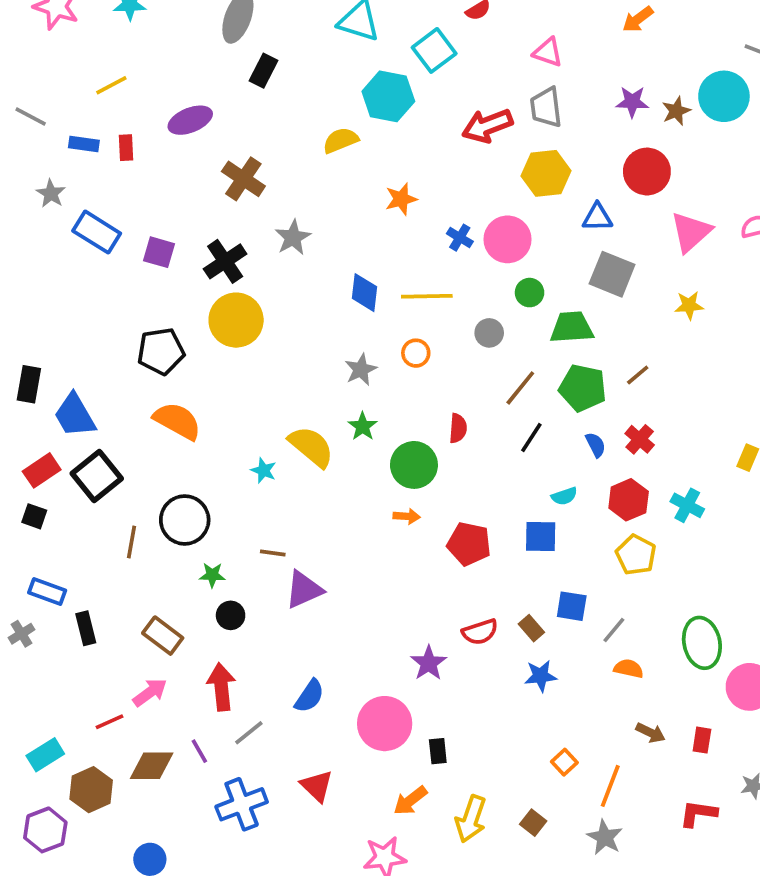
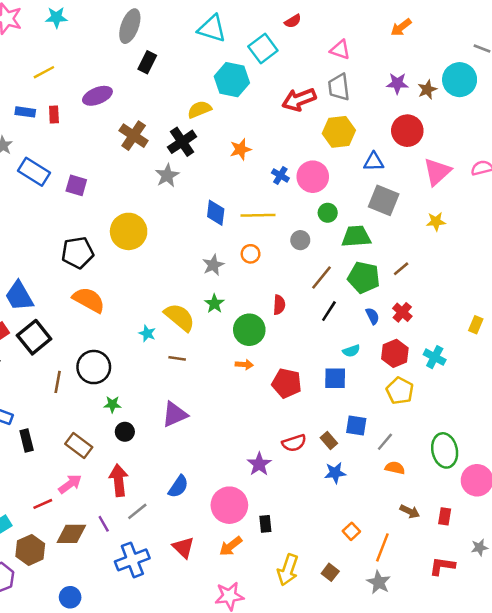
black cross: (225, 261) -> (182, 142), moved
brown line: (273, 553) -> (177, 358), moved
orange arrow: (410, 801) -> (231, 546), moved

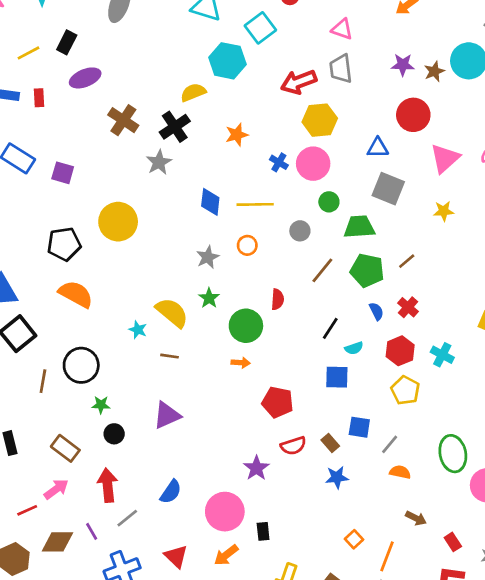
black rectangle: (147, 62) -> (67, 42), moved
yellow hexagon: (339, 132) -> (320, 120), moved
black line: (329, 311) -> (330, 328), moved
red pentagon: (287, 383) -> (278, 402), moved
red rectangle: (445, 516) -> (453, 542), moved, turned -42

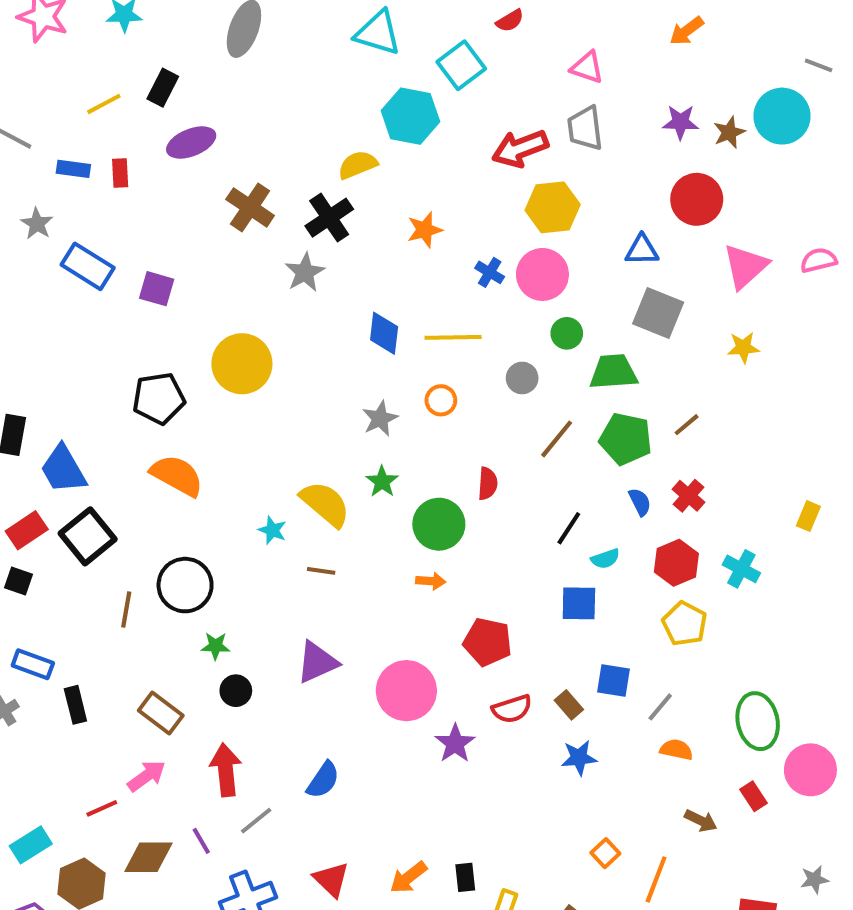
pink circle: (225, 512) -> (406, 691), moved
black rectangle: (263, 531) -> (465, 877), moved
red rectangle: (453, 542) -> (754, 796), moved

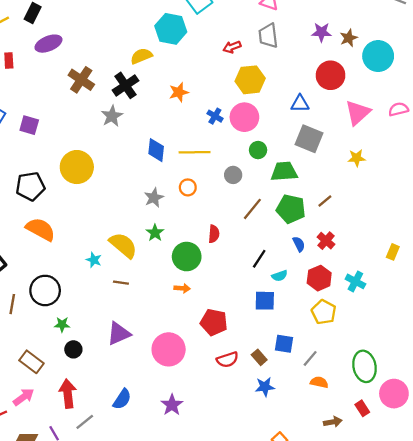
cyan circle: (782, 116) -> (378, 56), moved
red arrow: (520, 149) -> (232, 47), size x0.6
purple star: (455, 743) -> (172, 405), moved
brown arrow: (701, 821) -> (333, 422), turned -36

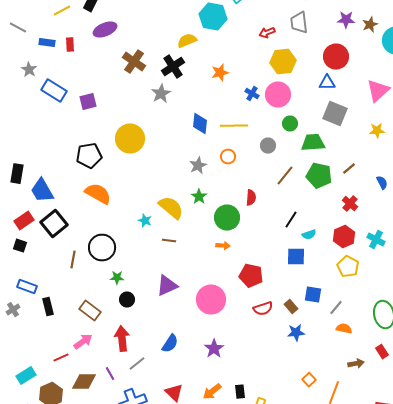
red circle: (331, 75) -> (336, 57), moved
purple square: (29, 125) -> (88, 102), turned -30
blue semicircle: (299, 244) -> (382, 183), moved

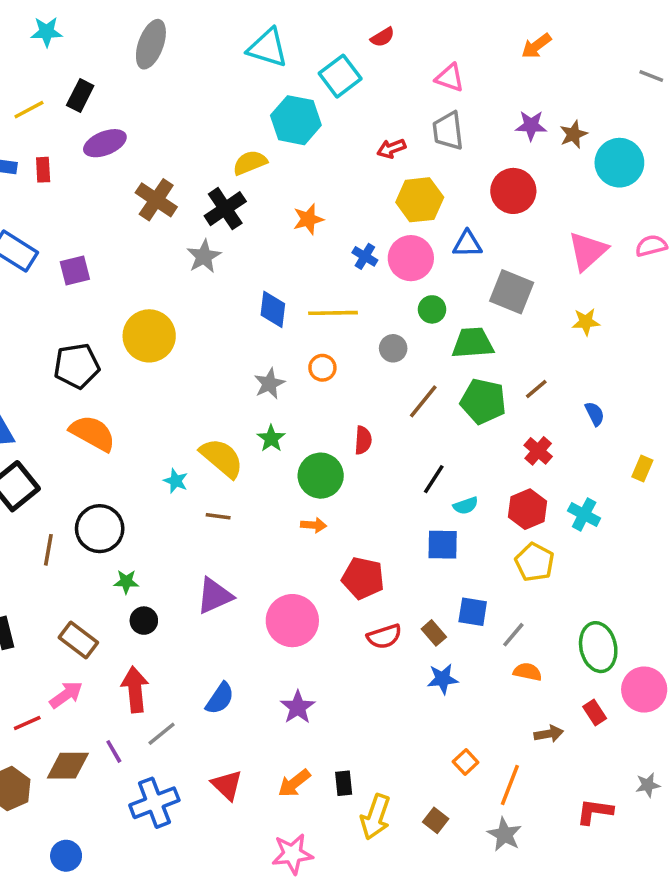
blue triangle: (327, 83) -> (467, 244), moved

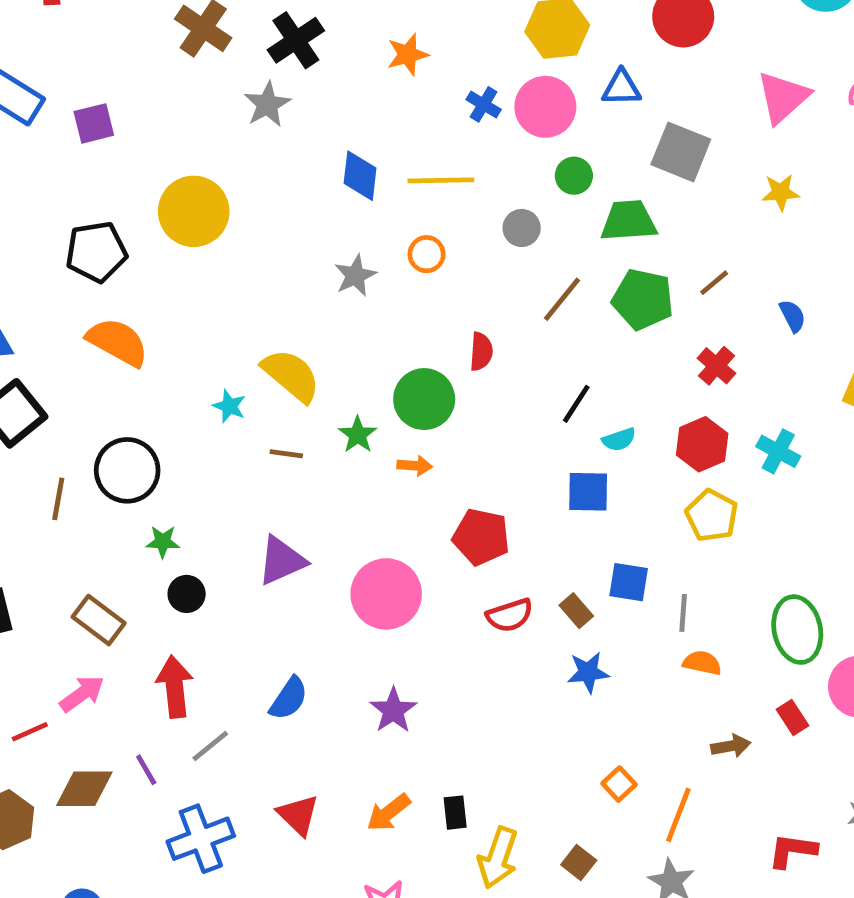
green star: (271, 438) -> (358, 435), moved
gray line: (513, 635) -> (683, 613), turned -36

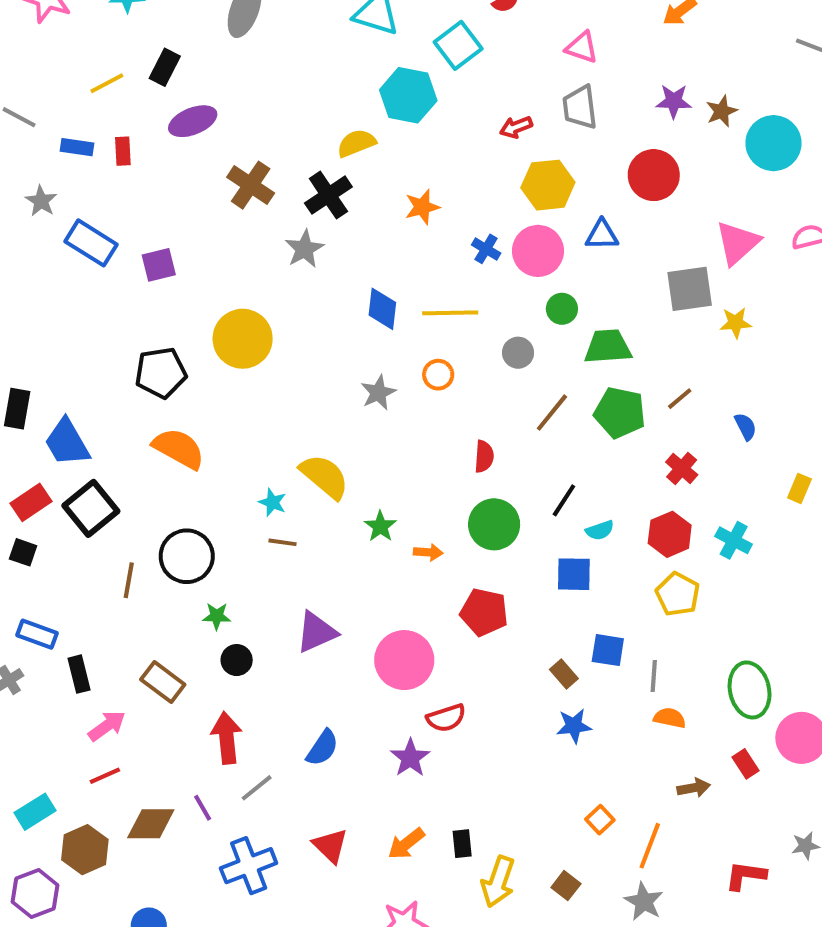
gray square: (681, 152) -> (690, 289), moved, turned -30
green circle: (424, 399) -> (494, 524), moved
brown line: (286, 454) -> (283, 542), moved
red semicircle: (510, 615) -> (446, 718), moved
pink arrow: (82, 694) -> (107, 726), moved

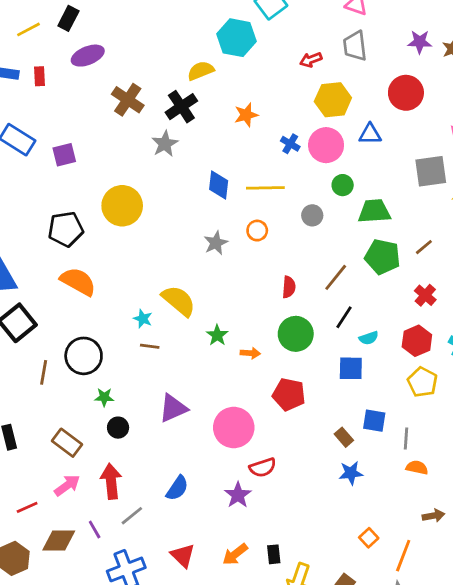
brown line: (552, 413) -> (336, 277), moved
pink arrow: (107, 726) -> (67, 485), moved

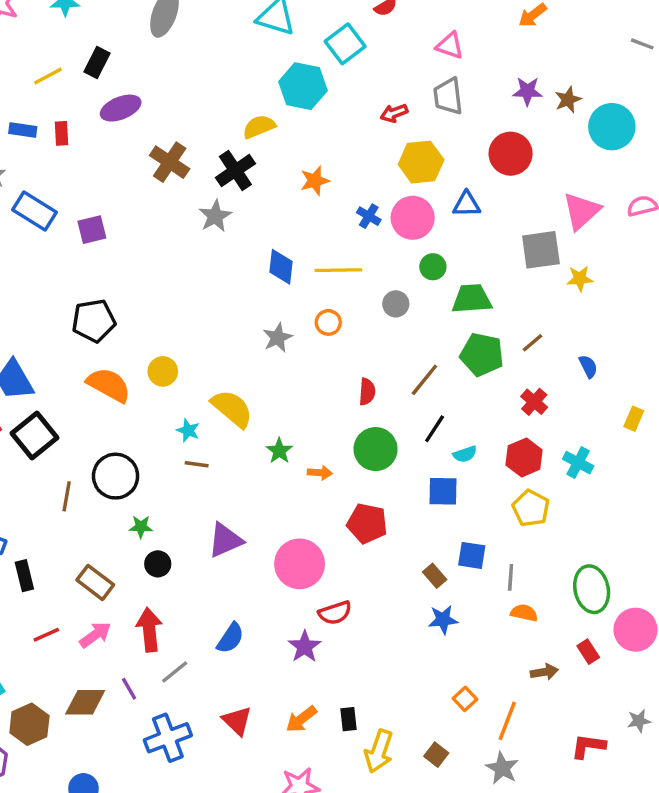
yellow circle: (122, 206) -> (163, 371), moved, size x0.6
red line: (27, 507) -> (46, 635), moved

